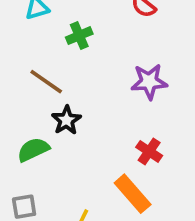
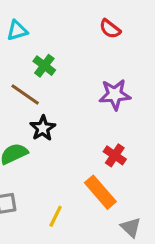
green cross: (79, 36) -> (44, 66), moved, turned -30

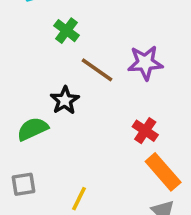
brown line: (25, 95) -> (97, 70), moved
orange rectangle: (100, 192) -> (163, 172), moved

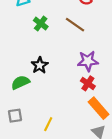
purple star: (145, 63) -> (88, 61), moved
brown line: (97, 70) -> (75, 25), moved

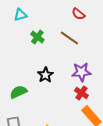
black star: (40, 65) -> (45, 75), moved

